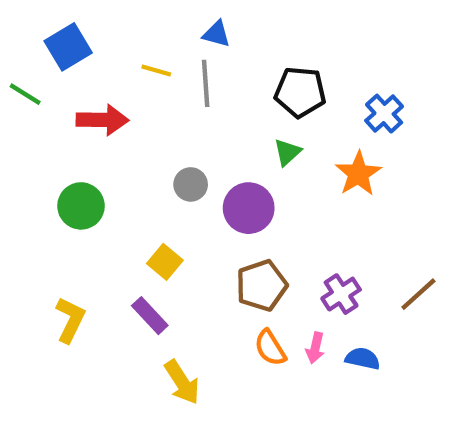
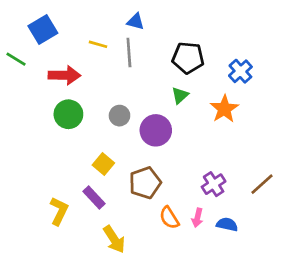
green circle: (81, 206) -> (68, 114), moved
brown pentagon: (262, 285) -> (145, 183), moved
yellow L-shape: (70, 320) -> (59, 211), moved

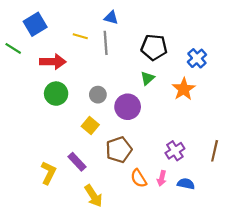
yellow square: (103, 164) -> (90, 125), moved
brown line: (262, 184) -> (215, 151), turned -35

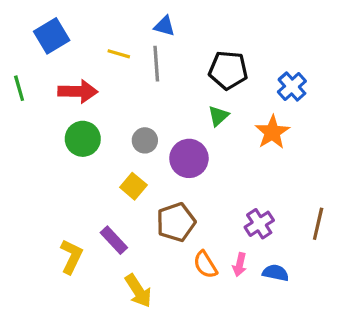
green line: (13, 48) -> (19, 88), moved, turned 42

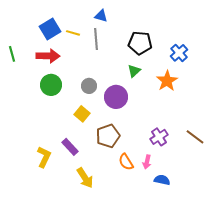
blue square: (52, 36) -> (50, 29), moved
brown line: (318, 224) -> (195, 137), turned -66
blue semicircle: (276, 273) -> (162, 180), moved

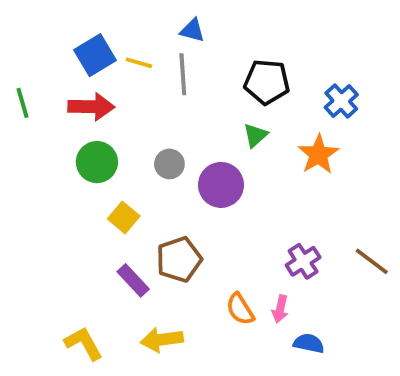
yellow square: (82, 114) -> (124, 217), moved
brown pentagon: (108, 136) -> (179, 259), moved
yellow L-shape: (44, 157) -> (84, 343), moved, turned -55
yellow arrow: (85, 178) -> (162, 340), turned 115

